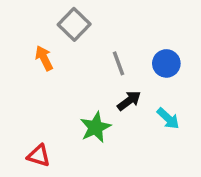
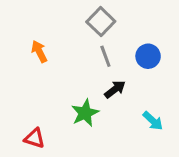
gray square: (74, 24) -> (101, 22), moved
cyan arrow: (168, 118) -> (153, 121), moved

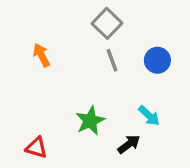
black arrow: (115, 89) -> (129, 144), moved
cyan arrow: (153, 121) -> (149, 116), moved

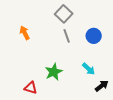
black arrow: (129, 144) -> (102, 86), moved
red triangle: (36, 148) -> (31, 88), moved

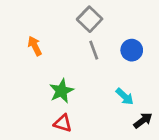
green star: (54, 72) -> (61, 91), moved
red triangle: (31, 88) -> (63, 123), moved

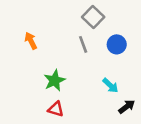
gray square: (90, 19) -> (93, 17), moved

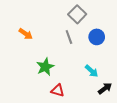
orange arrow: (31, 41) -> (26, 34), turned 152
red triangle: (56, 109) -> (58, 90), moved

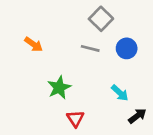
gray line: (69, 37) -> (90, 48), turned -56
red triangle: (58, 90) -> (75, 119), turned 40

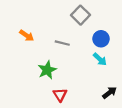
gray line: (90, 48) -> (62, 43), moved
cyan arrow: (120, 93) -> (100, 59), moved

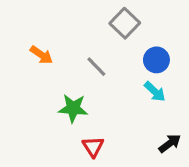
gray line: (62, 43) -> (96, 67), turned 32
green star: (47, 70) -> (73, 108), turned 30

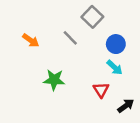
gray line: (96, 67) -> (70, 38), moved
red triangle: (93, 147) -> (101, 90), moved

